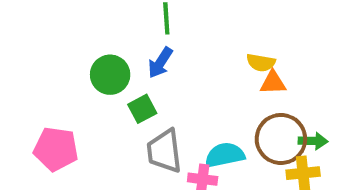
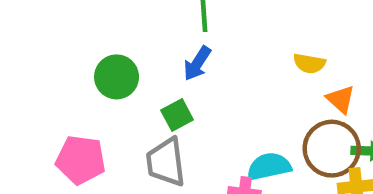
green circle: (110, 75) -> (117, 77), moved
orange triangle: (273, 83) -> (341, 99), moved, turned 44
gray trapezoid: (164, 151) -> (166, 162), moved

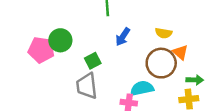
blue arrow: (197, 63) -> (123, 37), moved
brown circle: (332, 149) -> (161, 63), moved
pink pentagon: (81, 160) -> (41, 50), moved

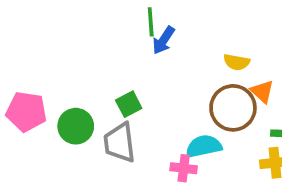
blue arrow: (123, 37) -> (163, 40), moved
green circle: (60, 40) -> (76, 126), moved
pink pentagon: (41, 50) -> (26, 112), moved

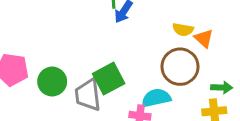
orange triangle: (262, 91) -> (204, 38), moved
green square: (129, 104) -> (109, 79), moved, size x1.5

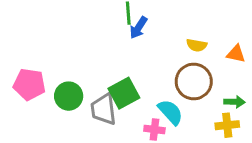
orange triangle: (204, 38) -> (236, 54), moved, turned -30
cyan semicircle: (156, 98) -> (170, 112), turned 60

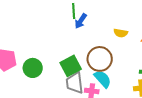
brown circle: (194, 81) -> (100, 59), moved
gray trapezoid: (104, 109) -> (75, 83), moved

